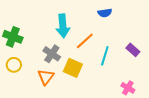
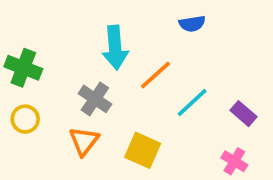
purple rectangle: (133, 50) -> (244, 114), moved
cyan line: (105, 56) -> (192, 103), turned 30
yellow square: (73, 68) -> (143, 150), moved

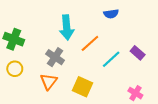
purple rectangle: (244, 114) -> (138, 53), moved

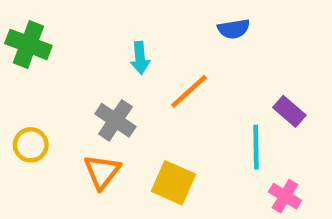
cyan arrow: (67, 28) -> (140, 58), size x0.6
green cross: (14, 39) -> (28, 44), moved
cyan line: (111, 59) -> (256, 147), moved, turned -48

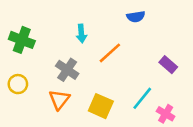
green cross: (28, 44) -> (22, 40), moved
cyan line: (256, 147) -> (142, 98), moved, turned 40

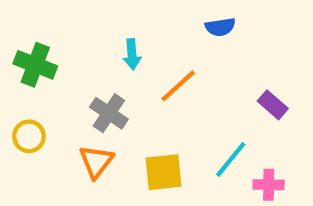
yellow square: (101, 106) -> (164, 172), turned -30
pink cross: (166, 114) -> (269, 185), turned -30

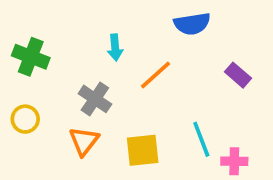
blue semicircle: (220, 27) -> (192, 24), size x1.4
purple rectangle: (273, 105) -> (238, 75), moved
cyan line: (231, 159) -> (201, 139), turned -60

